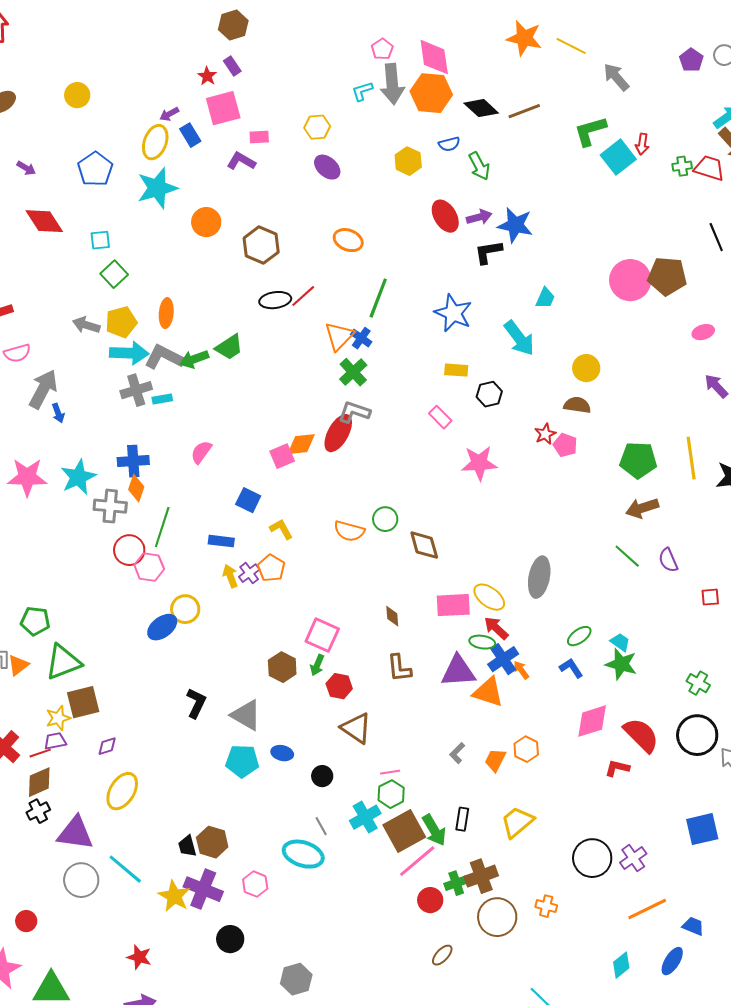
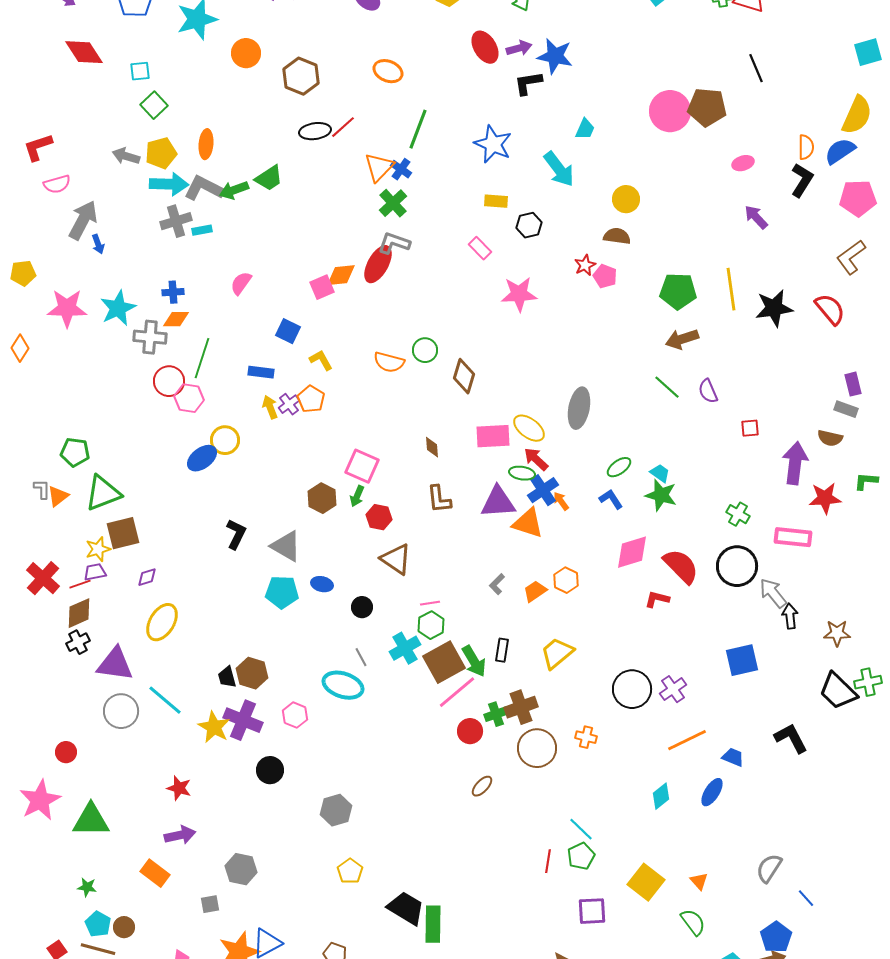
blue cross: (133, 461) -> (173, 292), size x0.7
orange diamond: (136, 488) -> (176, 319), turned 72
brown diamond: (424, 545) -> (464, 376), turned 32
orange trapezoid: (495, 760) -> (535, 591), turned 30

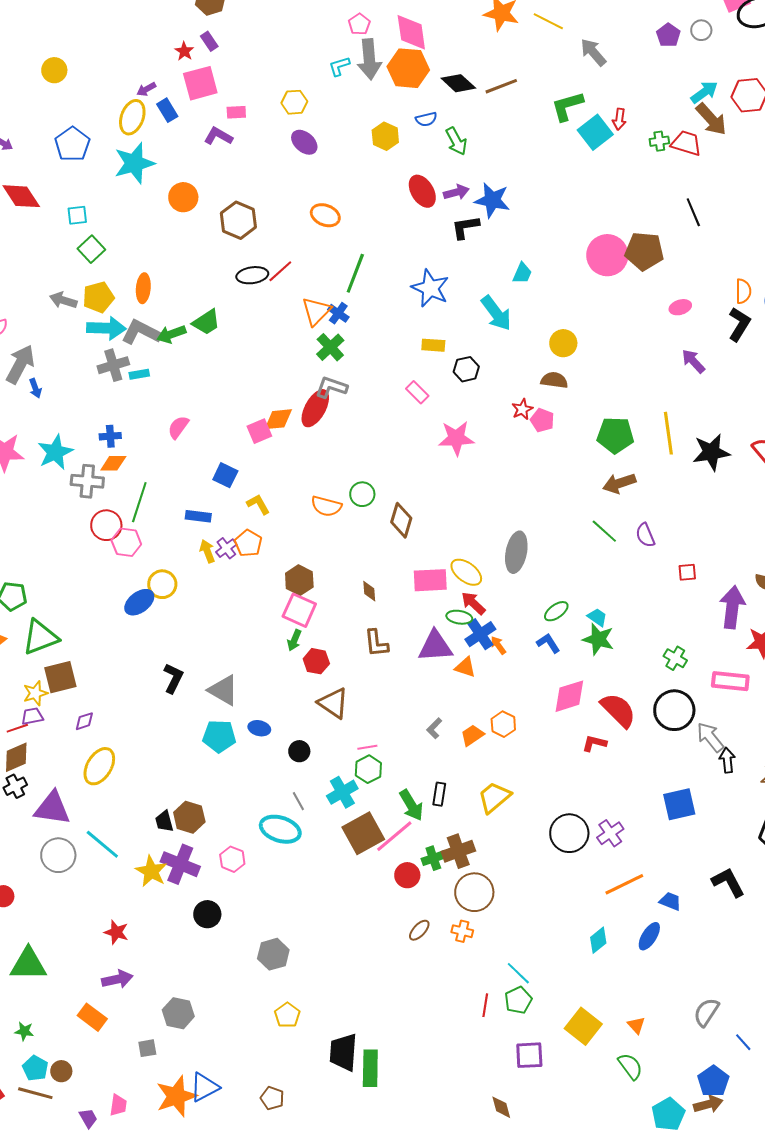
brown hexagon: (322, 498) -> (299, 580), moved
orange triangle: (528, 523) -> (465, 667), size x0.7
brown square: (444, 662) -> (363, 833), moved
orange cross: (586, 737) -> (462, 931), moved
black trapezoid: (406, 908) -> (343, 1052), turned -117

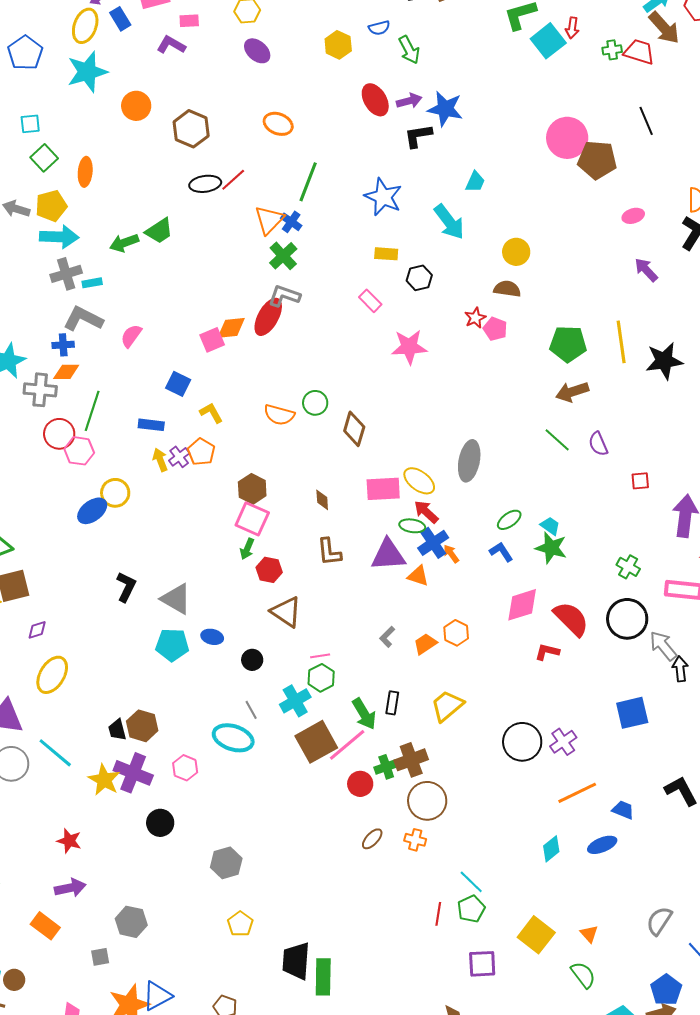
pink circle: (607, 255) -> (567, 138), moved
orange ellipse: (143, 288) -> (85, 172), moved
gray L-shape: (141, 332) -> (83, 319), moved
blue ellipse: (649, 936) -> (602, 845), turned 36

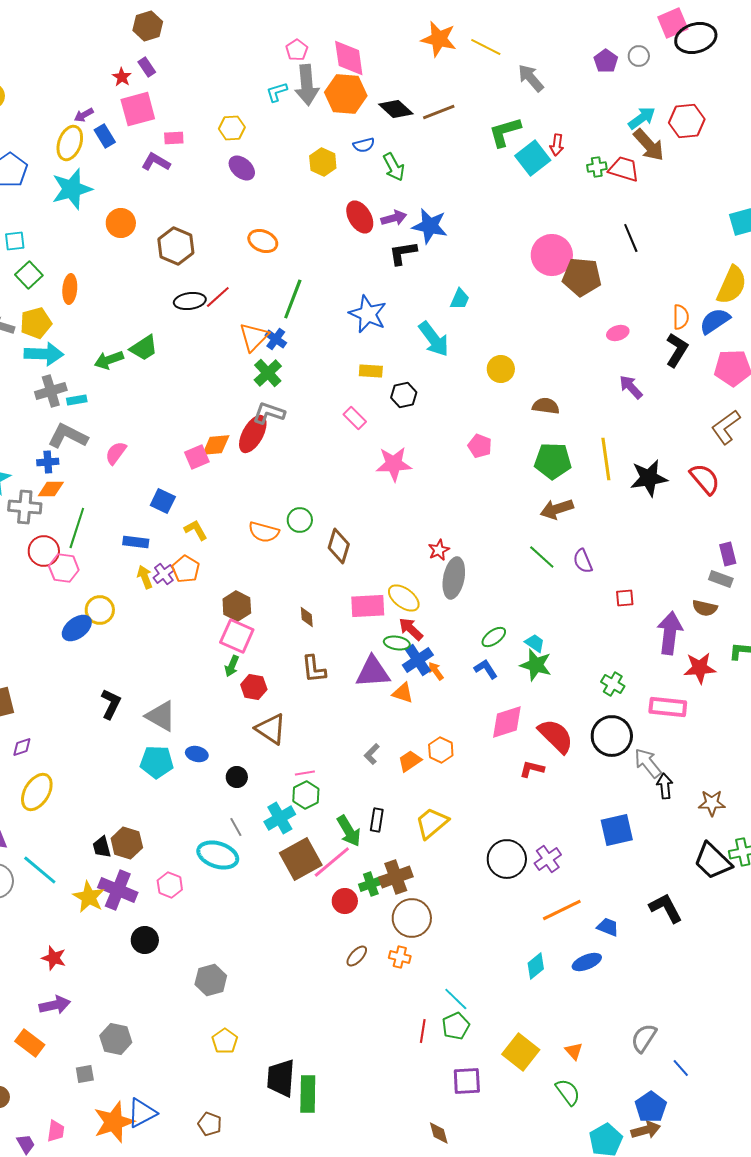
brown semicircle: (507, 289) -> (546, 406), moved
red star: (475, 318) -> (439, 550), moved

